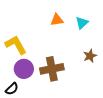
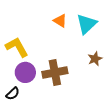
orange triangle: (57, 20) -> (60, 21), turned 40
cyan triangle: (82, 23) -> (87, 24), size x1.5

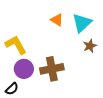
brown star: (95, 59) -> (90, 46), moved

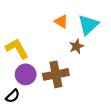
brown star: (90, 46) -> (76, 46), moved

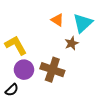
brown cross: (56, 74) -> (52, 70), turned 30

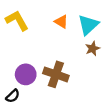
brown star: (72, 43) -> (93, 49), moved
yellow L-shape: (16, 45) -> (17, 20), moved

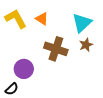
orange triangle: (61, 22) -> (42, 19), moved
brown cross: (56, 74) -> (56, 49), moved

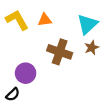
orange triangle: (42, 19) -> (45, 20), turned -40

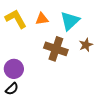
cyan triangle: (87, 24) -> (70, 21), moved
purple circle: (26, 73) -> (14, 69), moved

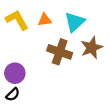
brown star: (86, 45) -> (92, 48), size x1.5

